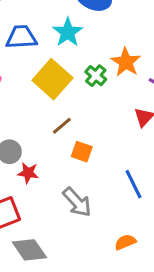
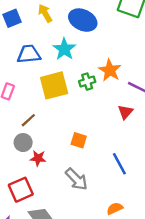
green cross: (96, 76) -> (87, 82), turned 35
yellow square: (52, 79) -> (54, 85), turned 36
brown line: (62, 126) -> (28, 120), moved

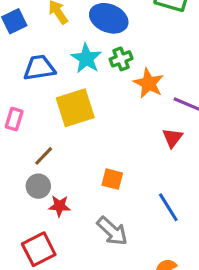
green cross: (87, 82) -> (121, 59), moved

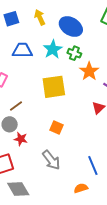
green cross: (121, 59) -> (74, 53), turned 32
yellow square: (75, 108) -> (54, 87), moved
blue line: (168, 207) -> (93, 166), moved

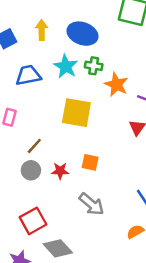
yellow arrow: (40, 17) -> (42, 30), turned 35
yellow square: (54, 87) -> (76, 113), turned 30
red star: (21, 139) -> (60, 171), moved

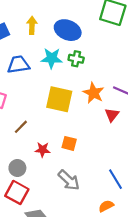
cyan star: (66, 66) -> (52, 58), turned -30
orange star: (116, 85) -> (94, 93), moved
gray circle: (31, 170) -> (17, 168), moved
red square: (33, 221) -> (17, 192), turned -35

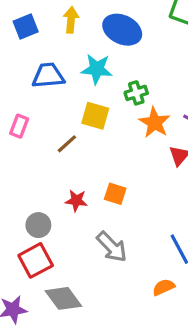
green cross: (76, 59) -> (136, 93), moved, turned -32
yellow square: (59, 99) -> (95, 116), moved, size x0.7
brown line: (21, 127) -> (67, 144), moved
red square: (17, 192) -> (36, 260), turned 30

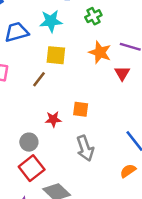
green cross: (136, 93) -> (93, 16), moved
gray arrow: (112, 247) -> (85, 148), turned 35

